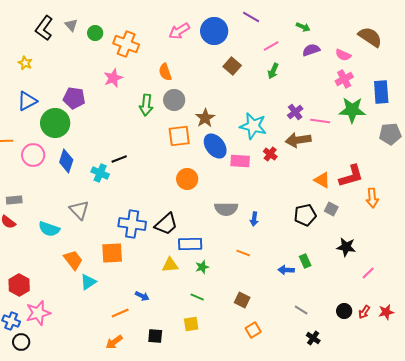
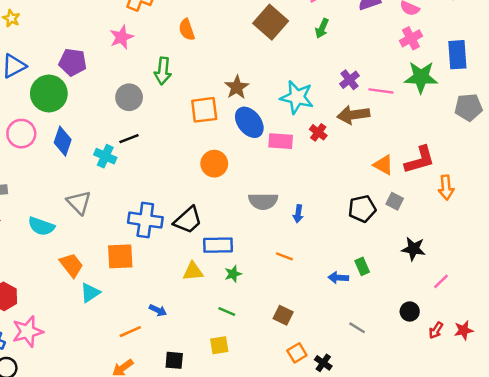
brown square: (232, 66) -> (271, 22), size x1.5
gray circle: (174, 100) -> (129, 97), moved
black circle: (344, 311) -> (410, 311), moved
black cross: (313, 338) -> (323, 363), moved

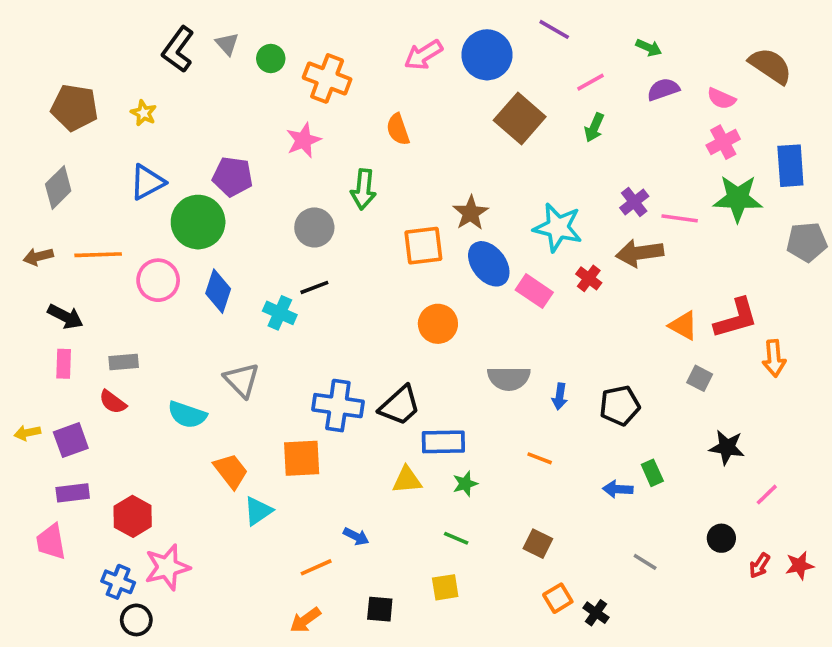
pink rectangle: (281, 141) -> (534, 291), turned 30
black pentagon: (362, 209) -> (620, 406), moved

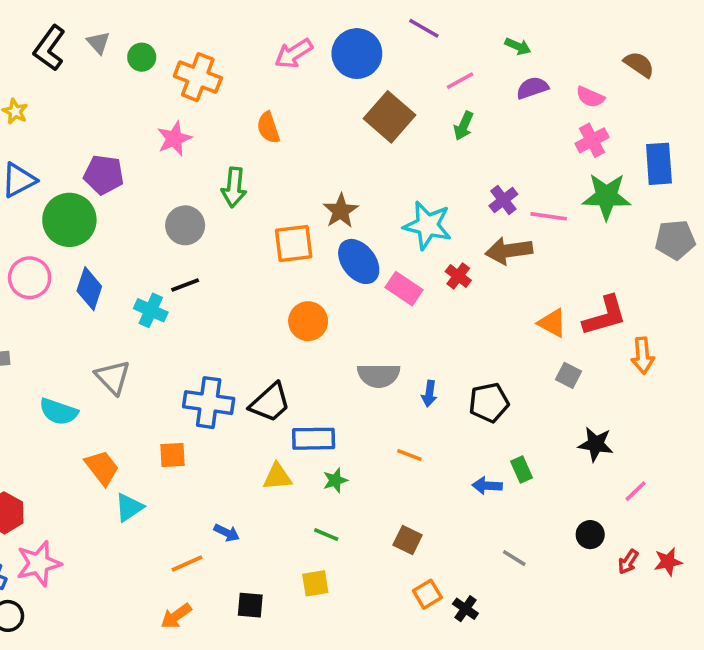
brown semicircle: (770, 66) -> (639, 64), size x0.7
orange square: (302, 458) -> (172, 455), size x0.7

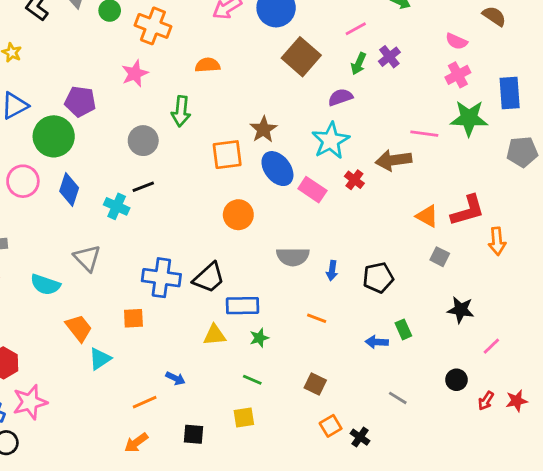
purple semicircle: (532, 88) -> (340, 97), moved
orange semicircle: (268, 128) -> (208, 65), turned 105
purple cross: (503, 200) -> (389, 57), moved
cyan star: (427, 225) -> (331, 141), turned 30

